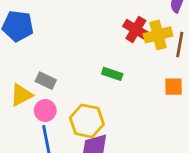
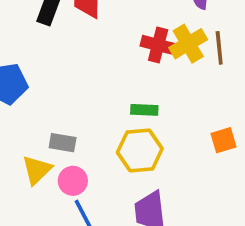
orange square: (174, 87) -> (223, 140), moved
yellow hexagon: (87, 121) -> (140, 150), moved

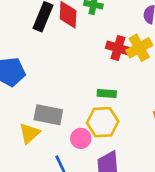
gray rectangle: (63, 143) -> (48, 115), size x1.5
pink circle: (73, 181) -> (81, 138), moved

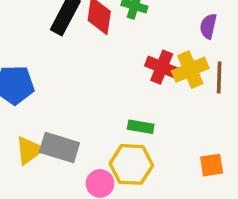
yellow triangle: (29, 133) -> (29, 150), moved

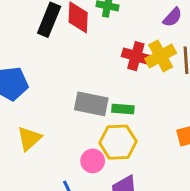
purple semicircle: (208, 26) -> (172, 17), turned -145
gray rectangle: (59, 147) -> (91, 104), moved

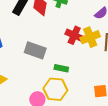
gray rectangle: (91, 104) -> (35, 50), moved

